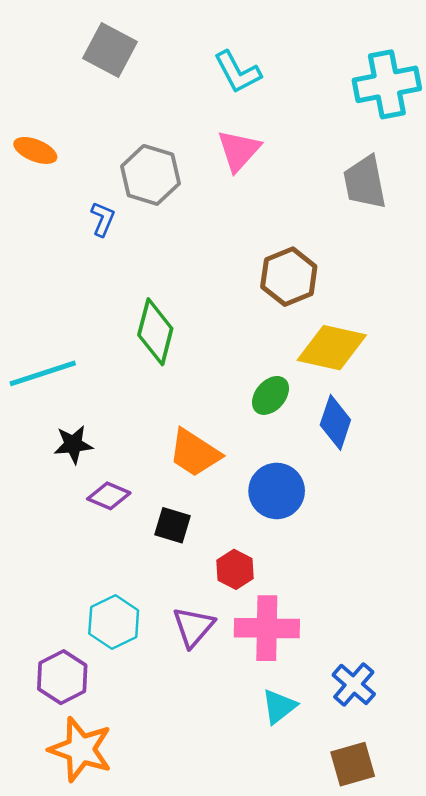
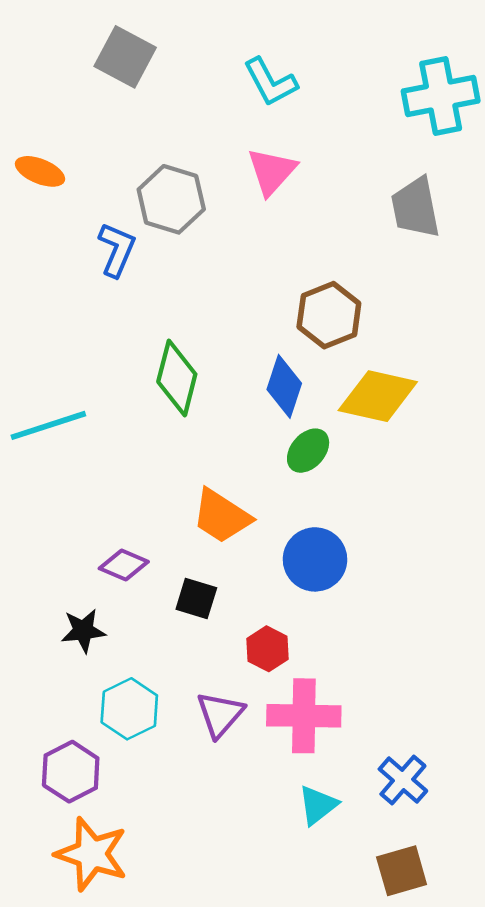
blue L-shape: (103, 219) -> (117, 250), size x1.4
blue diamond: (335, 422) -> (284, 386), moved
black star: (73, 444) -> (83, 631), moved

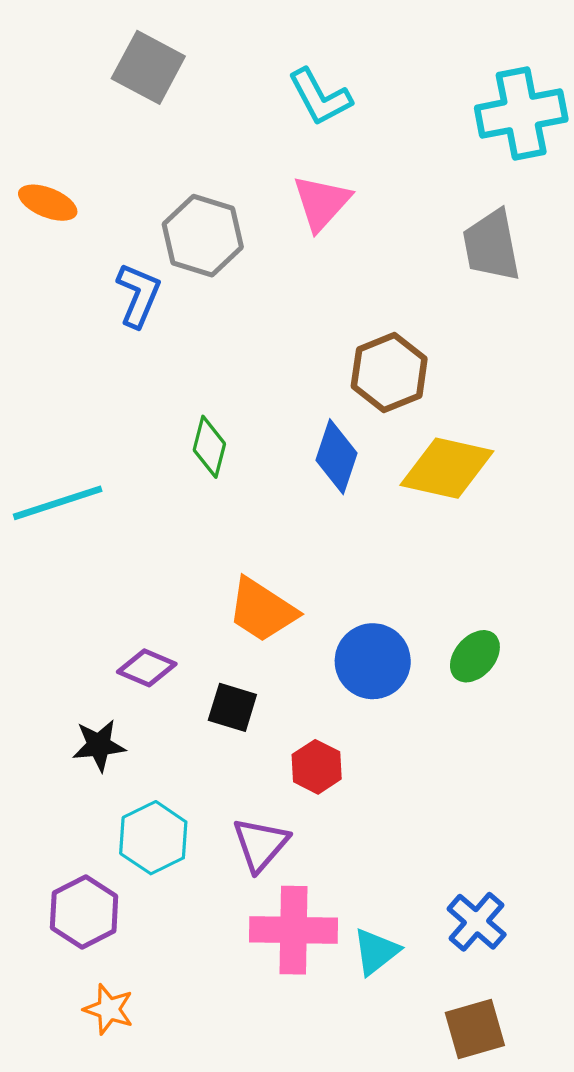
green diamond: (177, 378) -> (209, 447), size x0.7
green ellipse: (308, 451) -> (475, 656), moved
pink cross: (304, 716) -> (293, 930), moved
orange star: (92, 854) -> (109, 1009), size x0.6

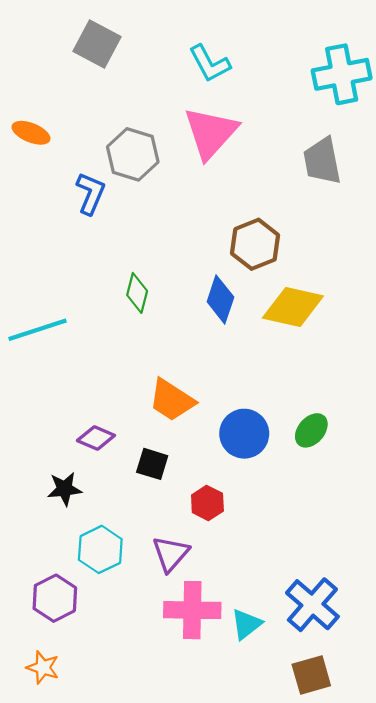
pink triangle: (322, 203) -> (211, 133), size x1.4
blue cross: (477, 922) -> (312, 605), size x1.4
orange star: (109, 1009) -> (43, 667), moved

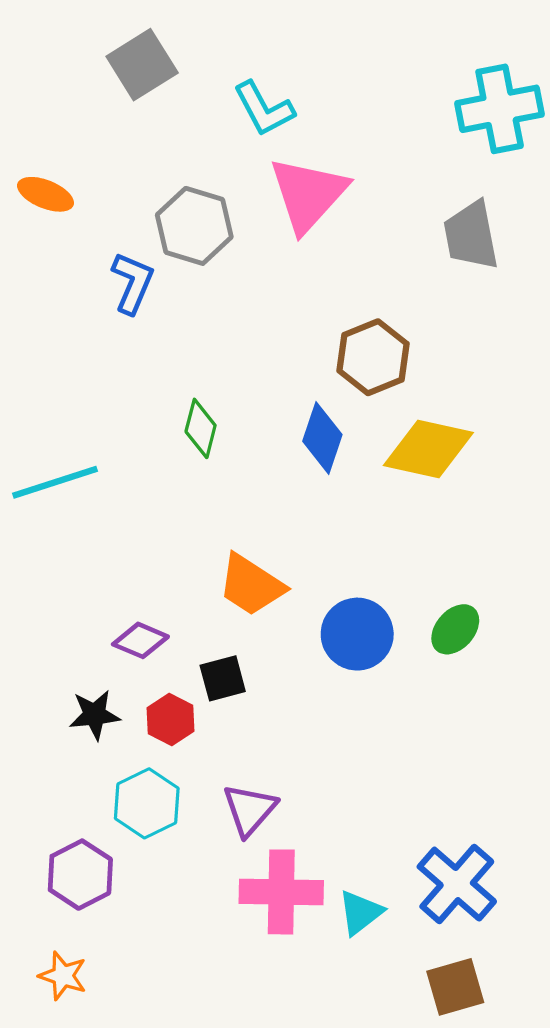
gray square: (97, 44) -> (142, 65), turned 30
cyan L-shape: (210, 63) -> (264, 109), moved
black square: (152, 464) -> (223, 678), turned -32
red hexagon: (207, 503) -> (170, 720), moved

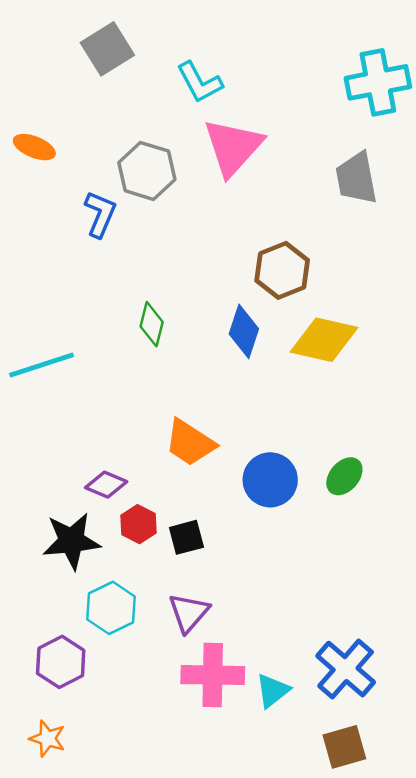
black square: (223, 678) -> (186, 537), moved
black star: (95, 715) -> (71, 541), size x1.5
red hexagon: (170, 720) -> (138, 524), moved

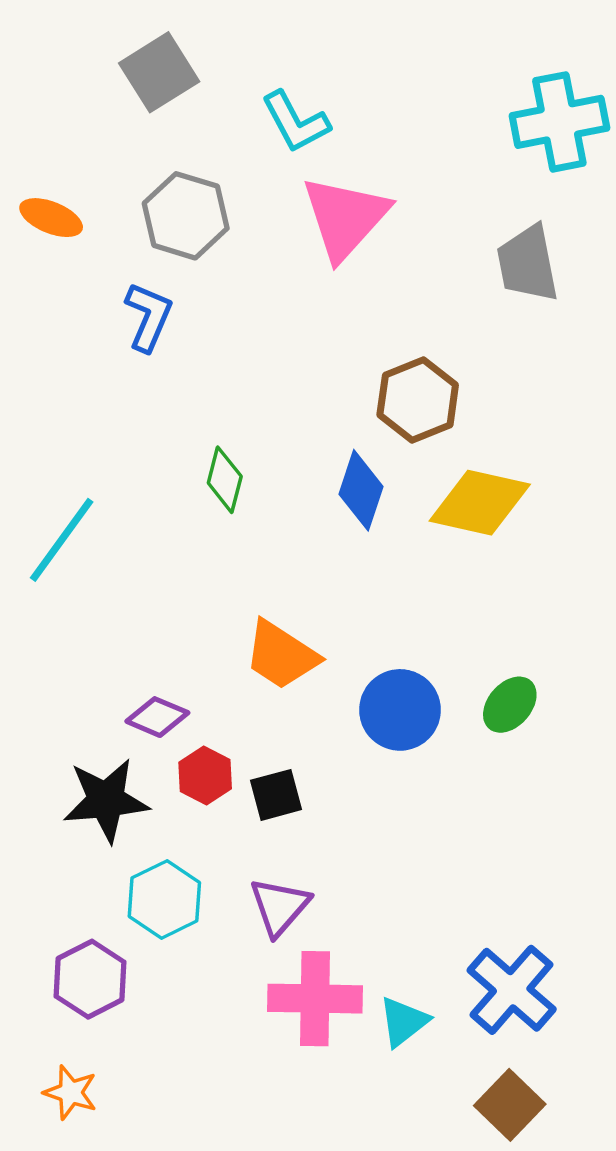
gray hexagon: (147, 171) -> (186, 216), moved
cyan line: (42, 365) -> (62, 540), turned -36
brown square: (344, 747) -> (510, 1105), turned -30

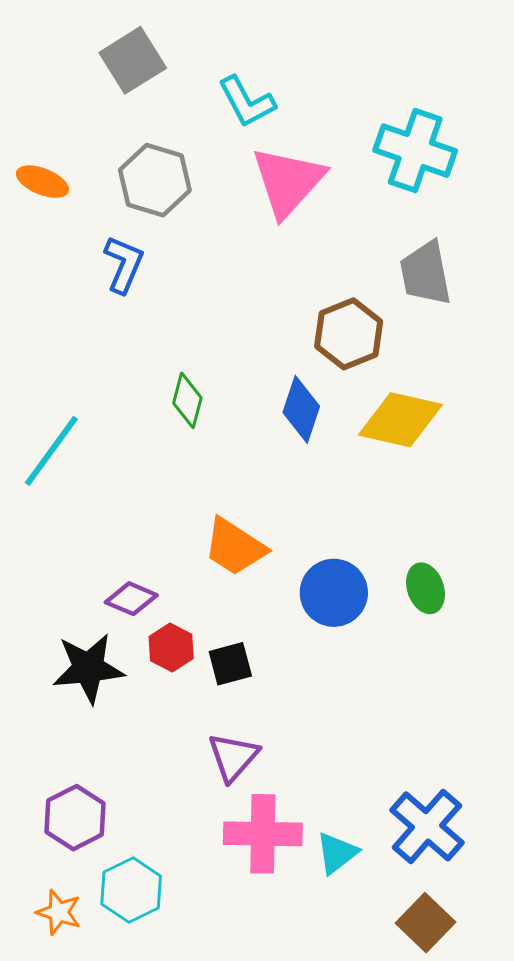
cyan cross: (559, 122) -> (415, 151), moved, turned 30
gray trapezoid: (528, 264) -> (426, 273), moved
green ellipse: (510, 705) -> (426, 588), turned -60
cyan hexagon: (164, 899) -> (131, 890), moved

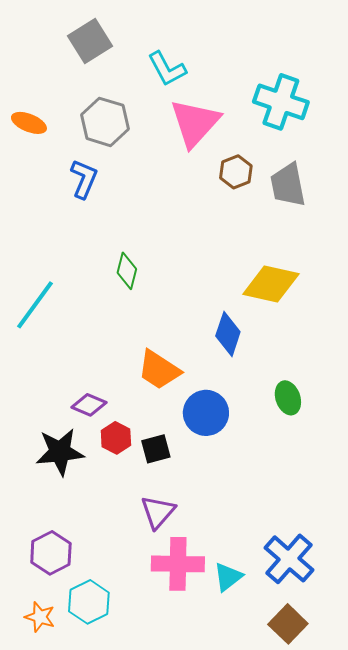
brown hexagon: (349, 334) -> (236, 172), moved, size x0.7
blue diamond: (301, 409) -> (228, 334), moved
blue circle: (334, 593) -> (206, 413), moved

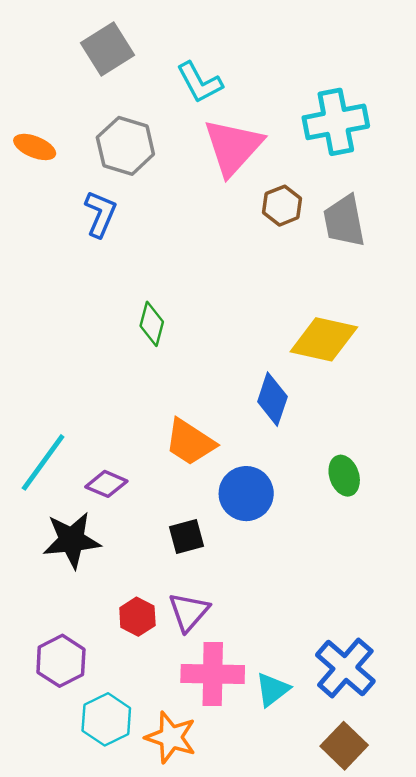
cyan cross: (281, 102) -> (336, 122), turned -30
cyan line: (35, 305) -> (43, 462), moved
red hexagon: (116, 438) -> (137, 617), moved
orange star: (40, 617) -> (171, 737), moved, size x1.4

